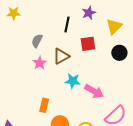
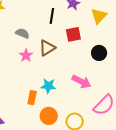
gray semicircle: (37, 41) -> (22, 33), turned 88
black circle: (119, 53) -> (99, 53), moved
cyan star: (73, 81) -> (48, 86), moved

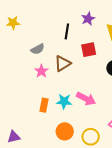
gray semicircle: (22, 33) -> (38, 49), turned 128
pink arrow: (81, 82) -> (86, 99), moved
orange rectangle: (32, 98) -> (44, 105), moved

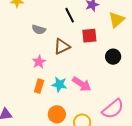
black line: (67, 31) -> (70, 15), turned -42
gray semicircle: (38, 49) -> (39, 30), turned 40
pink star: (41, 71) -> (39, 62), moved

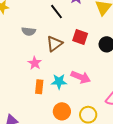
red square: (89, 36) -> (80, 37), moved, turned 35

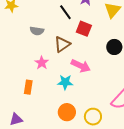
red square: (80, 37) -> (84, 29), moved
pink arrow: (81, 77) -> (81, 66), moved
orange rectangle: (39, 87) -> (28, 87), moved

